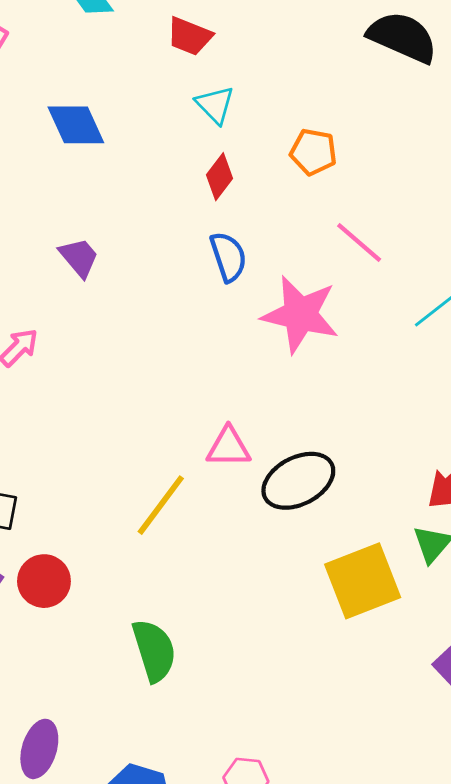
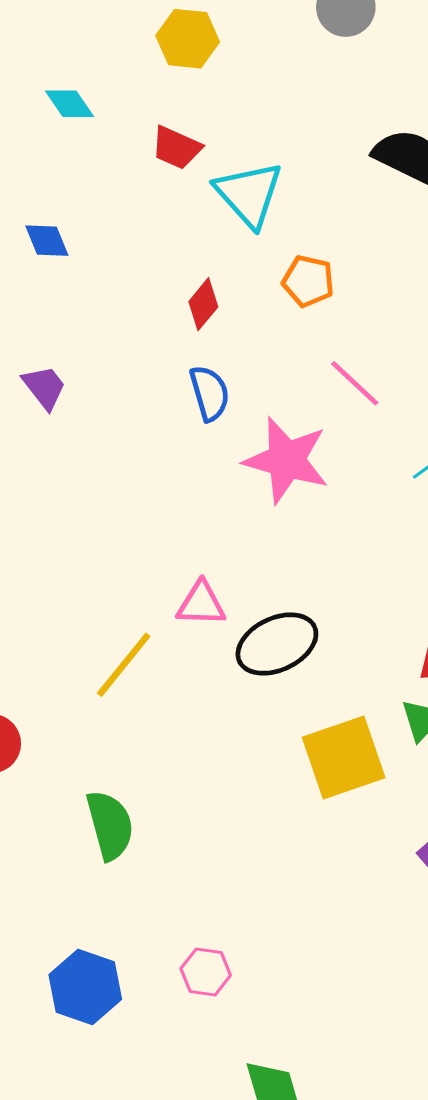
cyan triangle: (215, 105) -> (249, 194), moved, size x1.6
blue diamond: (76, 125) -> (47, 241), size x0.7

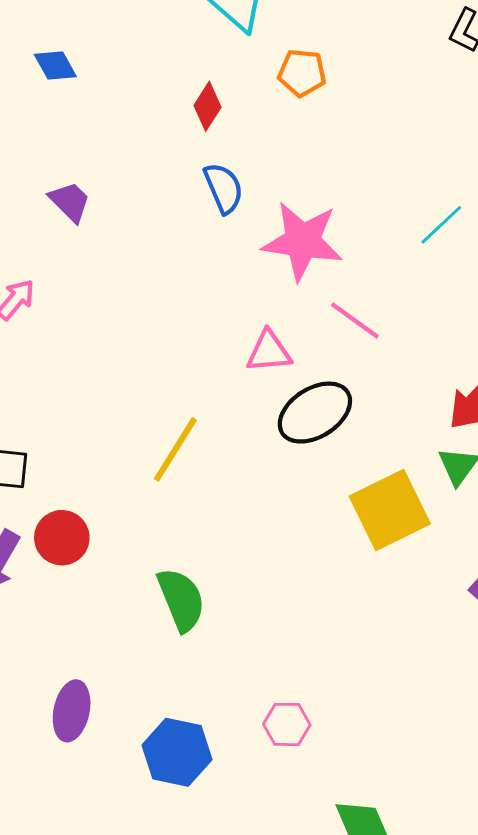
pink line: (355, 383) -> (355, 320), moved
pink triangle: (201, 604) -> (269, 352), moved

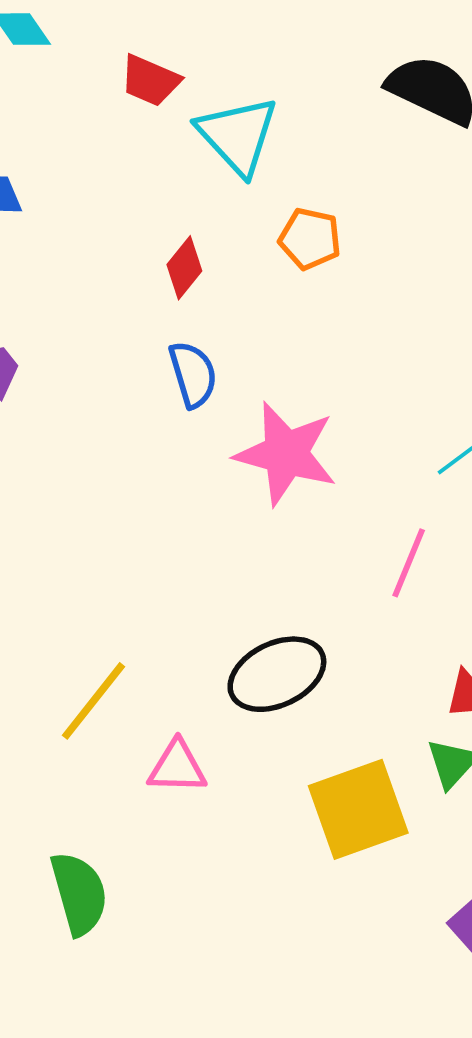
pink line: (355, 320) -> (409, 563), moved, turned 70
pink triangle: (269, 352) -> (177, 767), moved

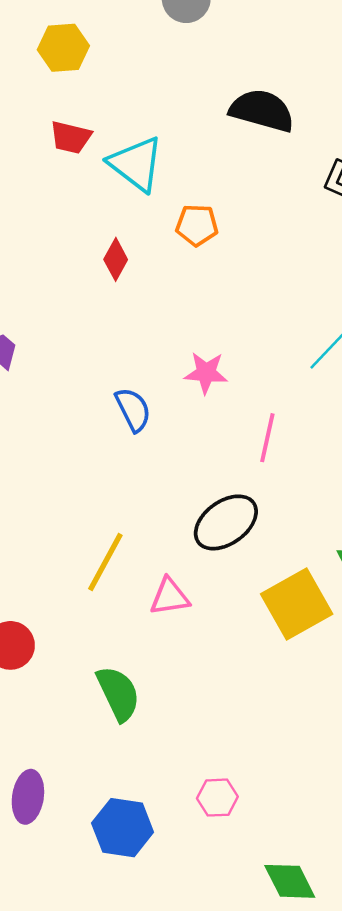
blue semicircle: (193, 374) -> (133, 410), moved
pink star: (286, 454) -> (206, 373), size x0.6
pink line: (409, 563) -> (267, 438), moved

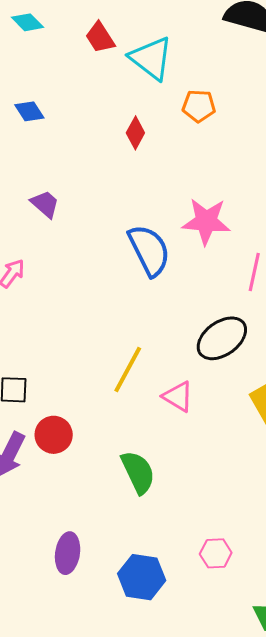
red trapezoid: (71, 137) -> (100, 37), turned 44
pink star: (206, 373) -> (206, 221), size x1.4
blue semicircle: (133, 410) -> (149, 250), size x1.5
pink triangle: (170, 597) -> (178, 396), turned 40

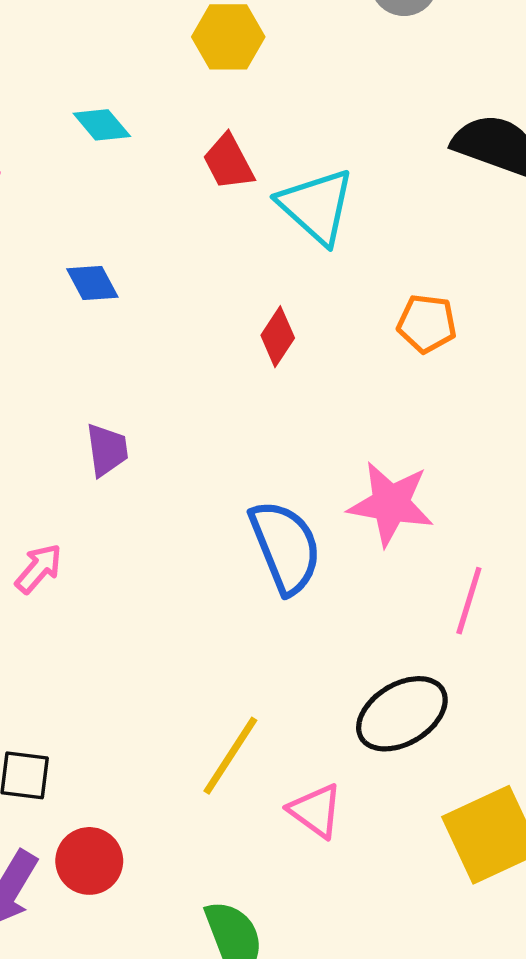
orange pentagon: (199, 106) -> (427, 324), moved
purple trapezoid: (45, 204) -> (107, 450), turned 36

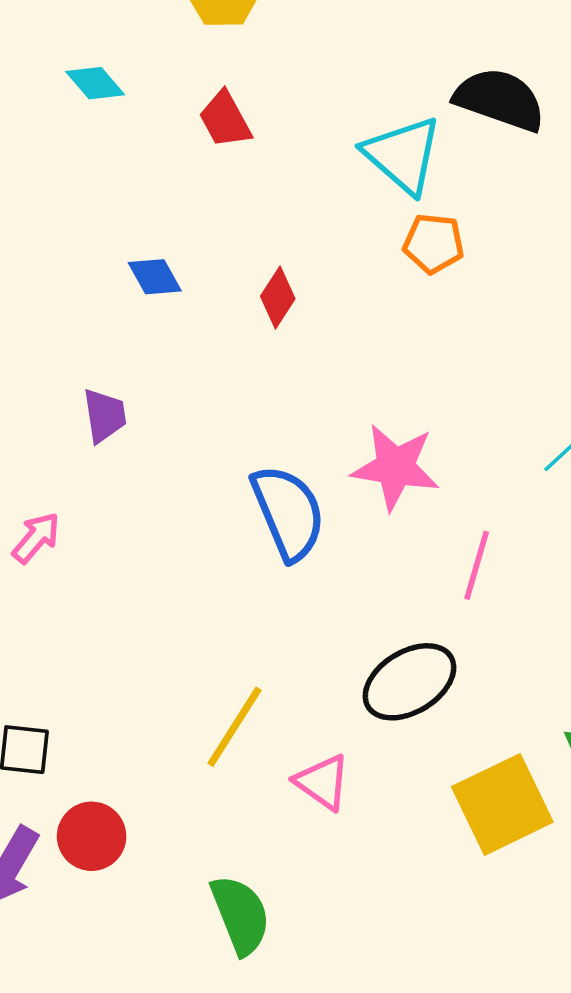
cyan triangle: (316, 206) -> (403, 155), moved
blue diamond: (92, 283) -> (155, 277), moved
orange pentagon: (427, 324) -> (434, 243), moved

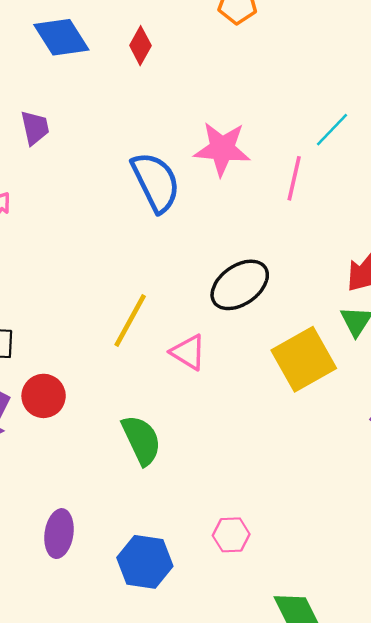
blue diamond: (155, 277) -> (61, 37), size x1.6
pink line: (477, 565) -> (294, 178), moved

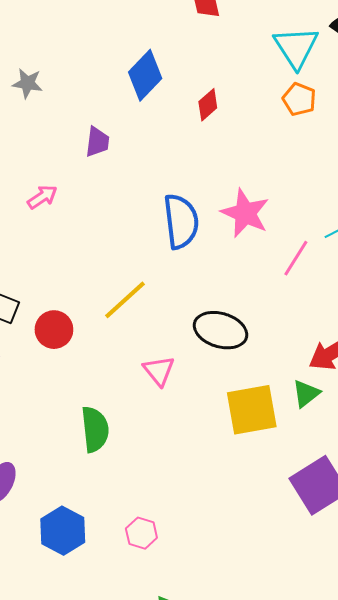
blue diamond: (61, 37) -> (145, 75), turned 57
black ellipse: (240, 285) -> (220, 330), turned 33
yellow line: (130, 321) -> (125, 300), moved
red circle: (44, 396) -> (54, 330), moved

